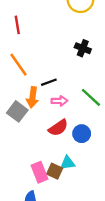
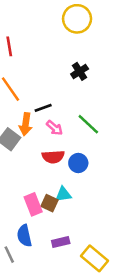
black cross: (83, 48) -> (80, 71), turned 35
pink arrow: (59, 101) -> (54, 128), turned 42
red semicircle: (58, 128) -> (53, 157), turned 30

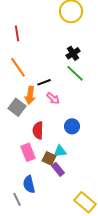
green line: (88, 124) -> (75, 73), moved
red semicircle: (53, 157) -> (38, 130), moved, turned 96
pink rectangle: (33, 204) -> (28, 152), moved
purple rectangle: (61, 242) -> (58, 169), moved, turned 64

